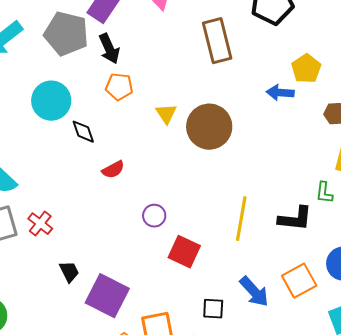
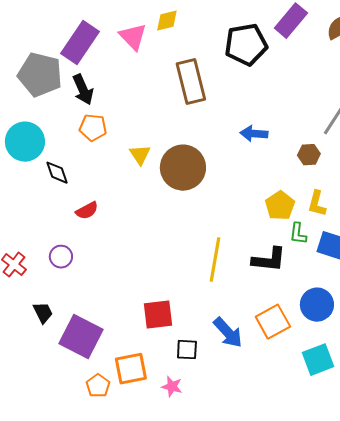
yellow pentagon: (306, 69) -> (280, 206), moved
purple circle: (154, 216) -> (61, 257), moved
red square: (184, 252) -> (158, 315), moved, turned -32

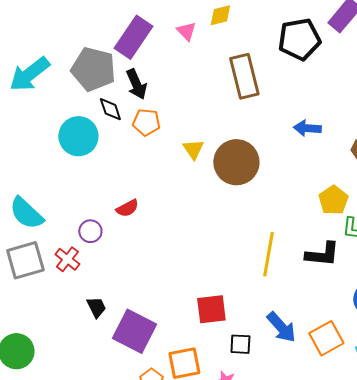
pink triangle: (133, 37) -> (186, 31), size x0.7
black diamond: (57, 173) -> (110, 109), moved
red semicircle: (87, 211) -> (127, 208), moved
purple circle: (61, 257) -> (90, 231), moved
orange square: (273, 322) -> (326, 338), moved

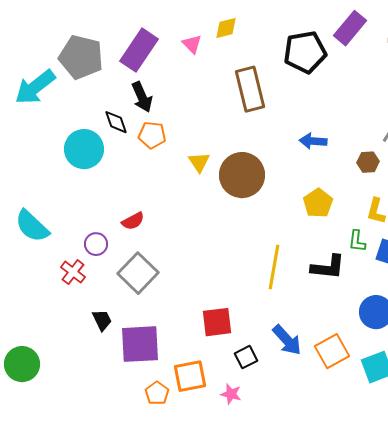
gray pentagon: (93, 69) -> (81, 57), moved
yellow pentagon: (333, 200) -> (318, 203), moved
gray square: (25, 260) -> (138, 273), moved, turned -30
purple square: (134, 331) -> (140, 344), turned -30
black square: (240, 344) -> (246, 357), turned -30

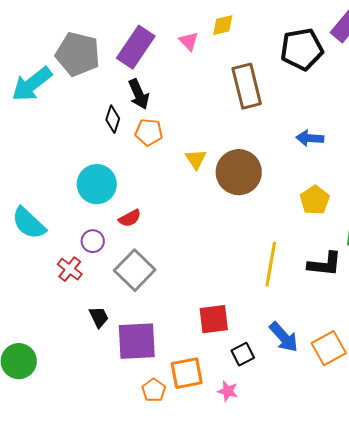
black diamond: (116, 122) -> (113, 119), turned 36
cyan circle: (84, 149) -> (97, 184), moved

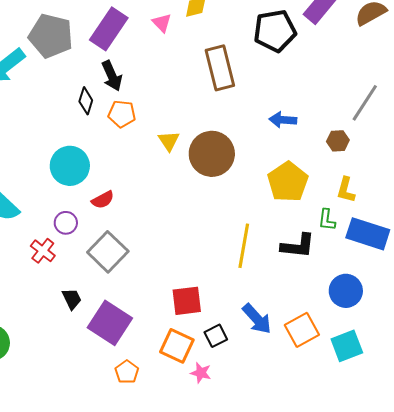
yellow pentagon: (315, 200) -> (288, 182), size x1.4
purple square: (137, 341) -> (110, 323), turned 36
orange square: (187, 373) -> (177, 346), moved, turned 36

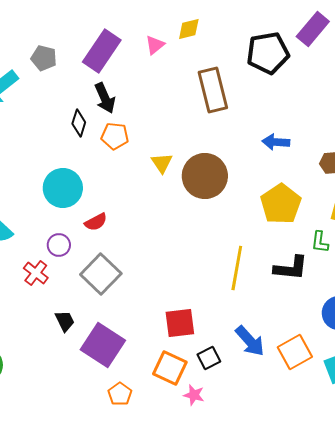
pink triangle: (162, 23) -> (155, 45), turned 35
gray pentagon: (51, 36) -> (44, 58), size x0.6

